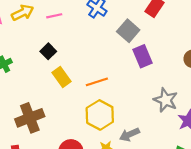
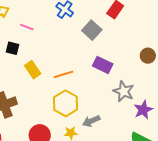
pink line: (54, 16) -> (27, 27), moved, turned 32
black square: (48, 51) -> (12, 48), moved, turned -32
purple rectangle: (143, 56) -> (103, 65), moved, turned -42

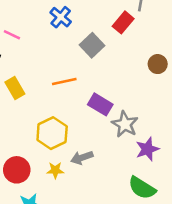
brown circle: (148, 56) -> (158, 64), moved
purple rectangle: (103, 65) -> (100, 104), moved
orange line: (64, 74) -> (64, 82), moved

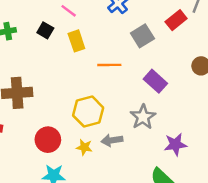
yellow rectangle: (15, 88) -> (76, 41), moved
purple rectangle: (100, 104) -> (155, 81), moved
gray star: (125, 124) -> (143, 117), moved

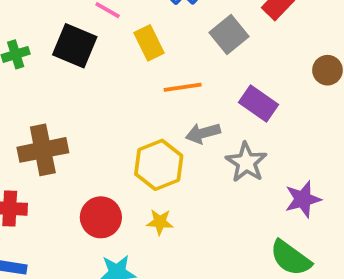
black square: (45, 30) -> (75, 46), size x1.6
yellow rectangle: (76, 41) -> (149, 43), moved
gray arrow: (112, 140) -> (203, 133), moved

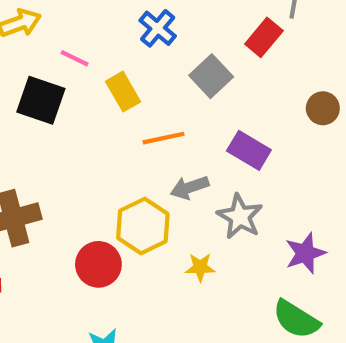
red circle: (101, 217) -> (98, 264), moved
yellow star: (160, 222) -> (200, 267), moved

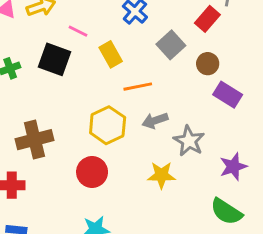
brown circle: (323, 108) -> (208, 64), moved
purple rectangle: (249, 150) -> (228, 95), moved
yellow hexagon: (143, 226) -> (108, 125), moved
yellow star: (200, 267) -> (161, 175), size x1.4

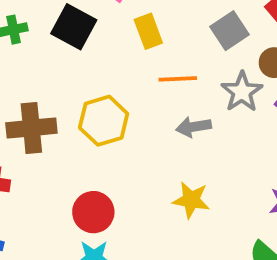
yellow hexagon: (108, 125) -> (104, 121), moved
gray star: (189, 141) -> (242, 92), moved
red circle: (92, 172) -> (93, 212), moved

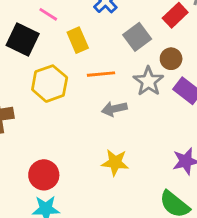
yellow hexagon: (104, 121) -> (50, 84), moved

